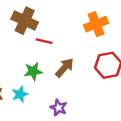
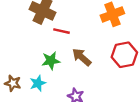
brown arrow: (65, 68) -> (82, 57), turned -90

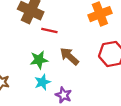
cyan star: (38, 83) -> (42, 82), moved

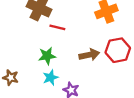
brown arrow: (69, 56) -> (89, 55), moved, turned 126

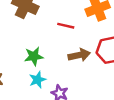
red line: (57, 27) -> (66, 26), moved

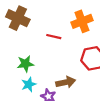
brown arrow: (79, 55) -> (66, 82), moved

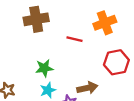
brown cross: (18, 18) -> (36, 19), turned -35

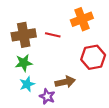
brown cross: (36, 19) -> (24, 35), moved

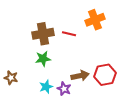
red hexagon: (93, 57) -> (105, 75), moved
cyan star: (27, 84) -> (46, 87), moved

